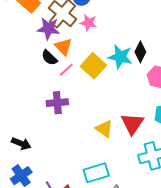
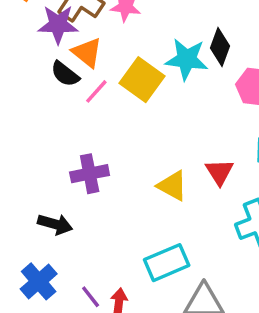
purple cross: (57, 103) -> (90, 174), moved
red triangle: (132, 124) -> (219, 172), size x0.7
black arrow: (21, 144) -> (55, 224), moved

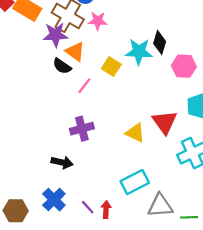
yellow square: (142, 80) -> (111, 66), size x0.7
pink line: (96, 91) -> (84, 86), moved
red triangle: (219, 172) -> (165, 122), size x1.4

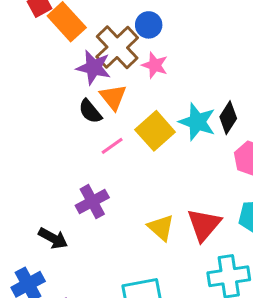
yellow square: (111, 66) -> (155, 131), size x1.4
purple cross: (82, 129) -> (92, 202), turned -30

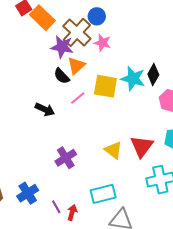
orange triangle: (113, 97) -> (76, 66), turned 30
yellow square: (155, 131) -> (105, 86), turned -35
purple cross: (92, 202) -> (66, 158), moved
black arrow: (53, 238) -> (45, 109), moved

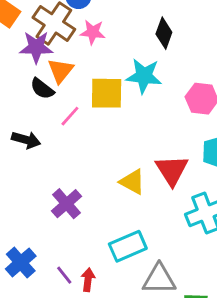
black diamond: (153, 74) -> (164, 33), moved

